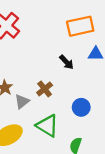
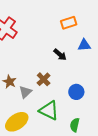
orange rectangle: (80, 26) -> (69, 23), size x0.7

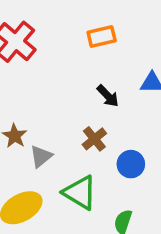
orange rectangle: (69, 23) -> (102, 36), moved
brown cross: (44, 79) -> (94, 139), moved

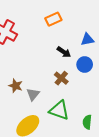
blue circle: (131, 164) -> (85, 64), moved

